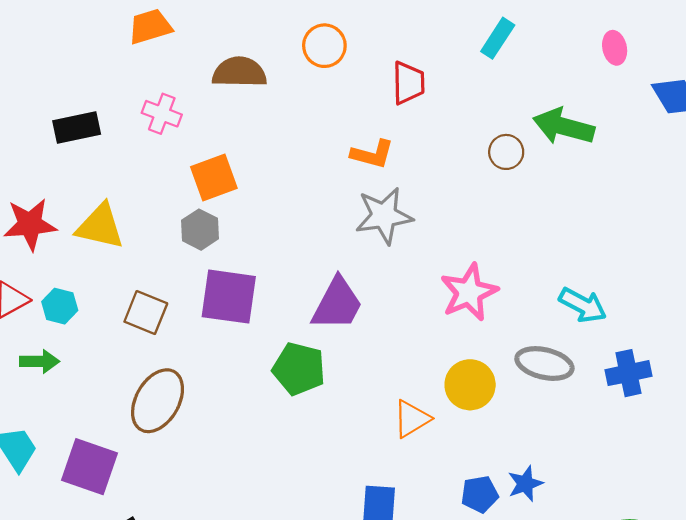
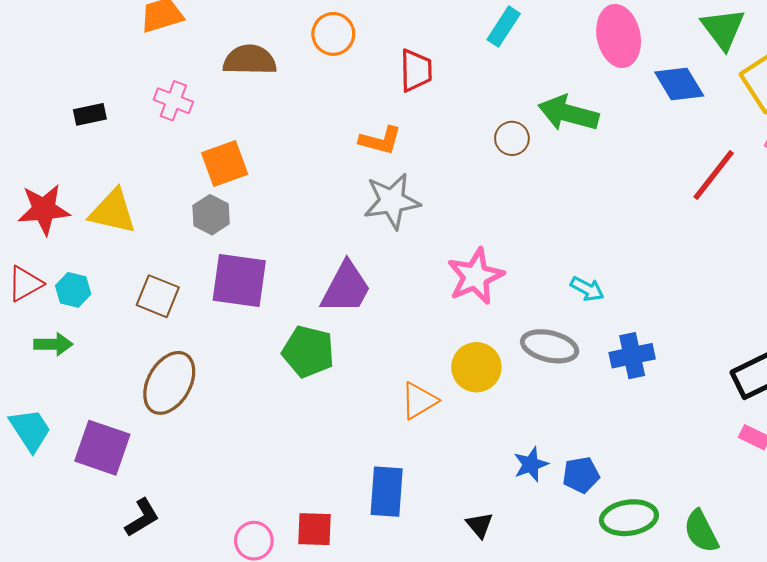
pink ellipse: (615, 48) -> (619, 36), size x1.8
black rectangle: (77, 128) -> (90, 114), size x0.7
cyan arrow: (583, 305) -> (587, 289), size x0.7
blue pentagon: (480, 494) -> (581, 475), moved

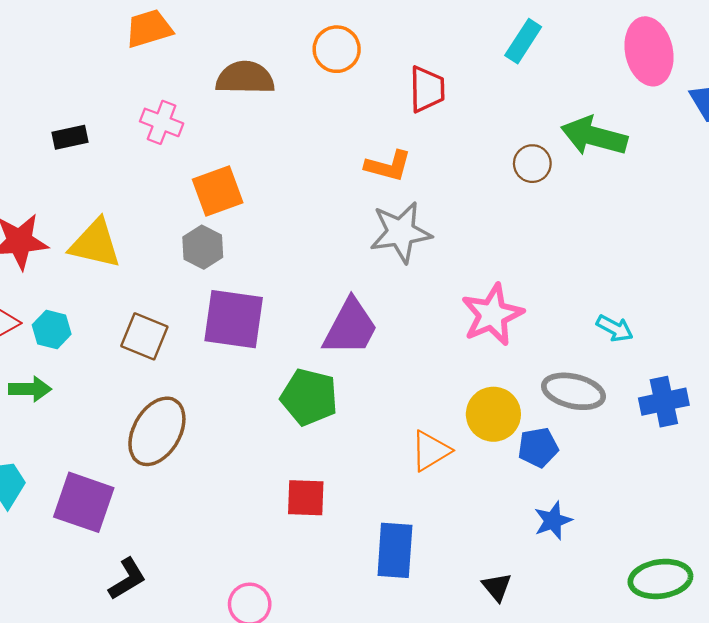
blue pentagon: (581, 475) -> (538, 447), moved
red square: (314, 529) -> (306, 498), moved

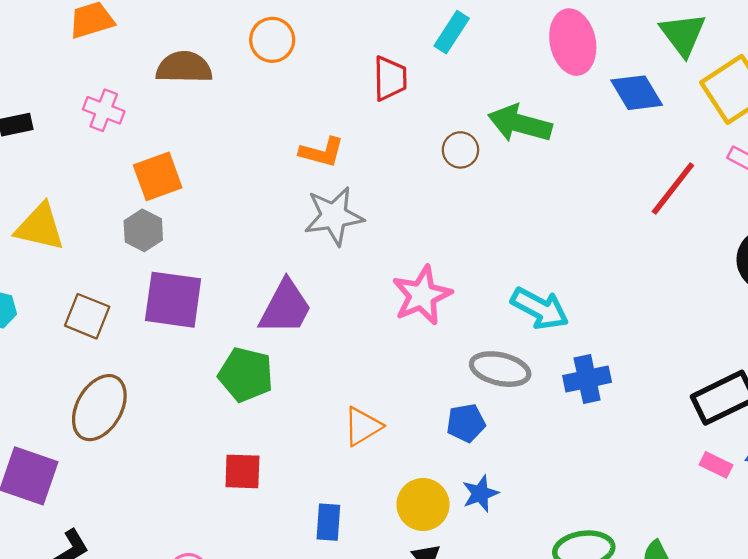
red trapezoid: (427, 89) -> (390, 78), moved
cyan arrow: (615, 328) -> (540, 309), size x1.6
yellow circle: (493, 414) -> (423, 504), moved
blue rectangle: (395, 550) -> (328, 522), size x0.7

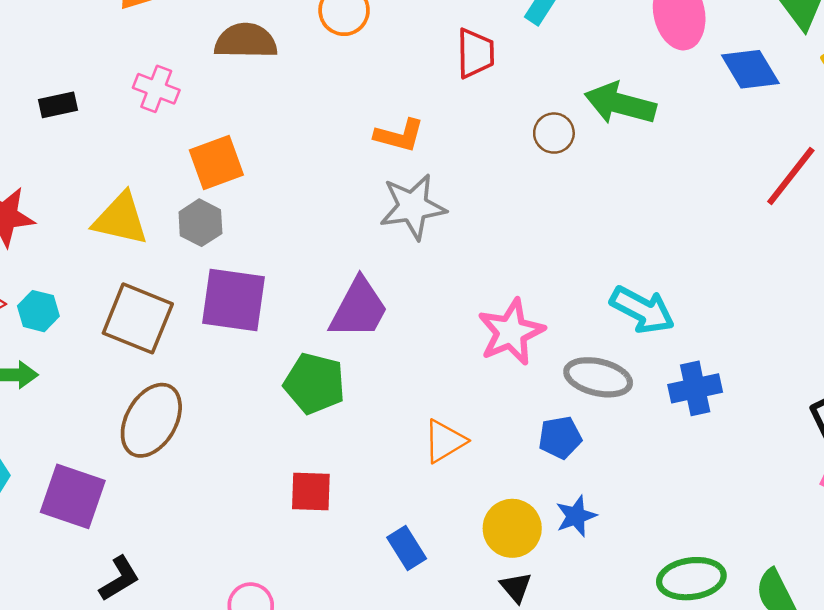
yellow triangle: (40, 227) -> (121, 219), moved
pink star: (422, 295) -> (511, 332), moved
brown square: (87, 316) -> (138, 318), size x1.4
blue rectangle: (328, 522) -> (407, 548), turned -36

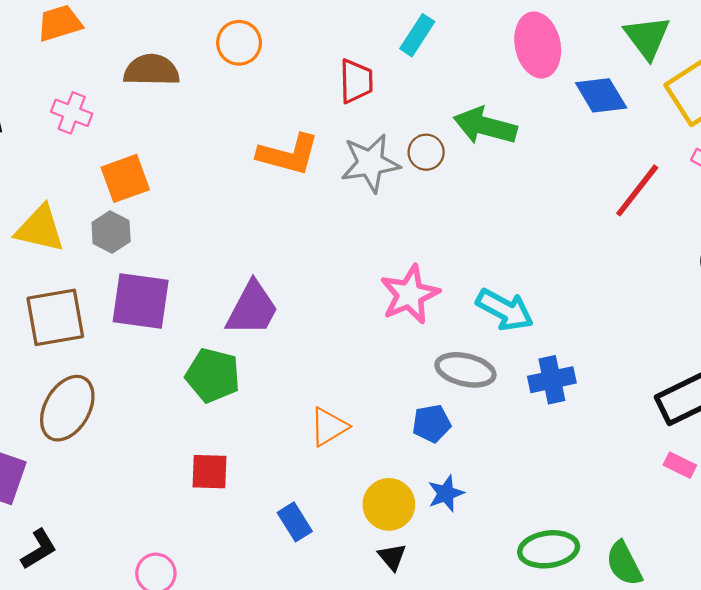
orange L-shape: (399, 136) -> (288, 154), size x1.4
gray star: (413, 207) -> (370, 163), moved
brown square: (138, 318) -> (55, 317), turned -32
pink star: (511, 332) -> (410, 294), moved

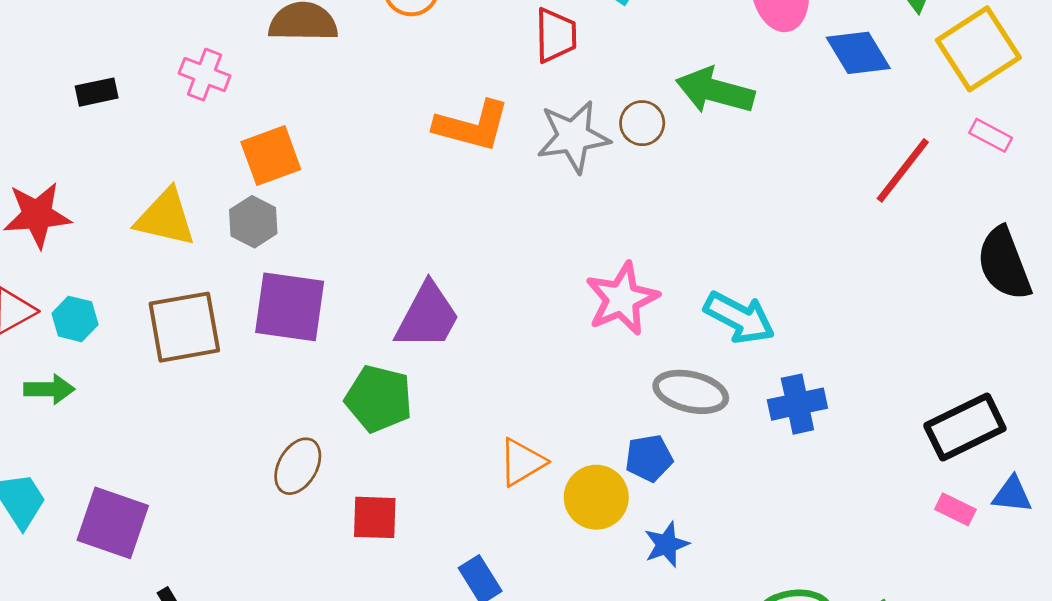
brown ellipse: (67, 408) -> (298, 466), moved, size x0.7
yellow circle: (389, 504) -> (596, 497), moved

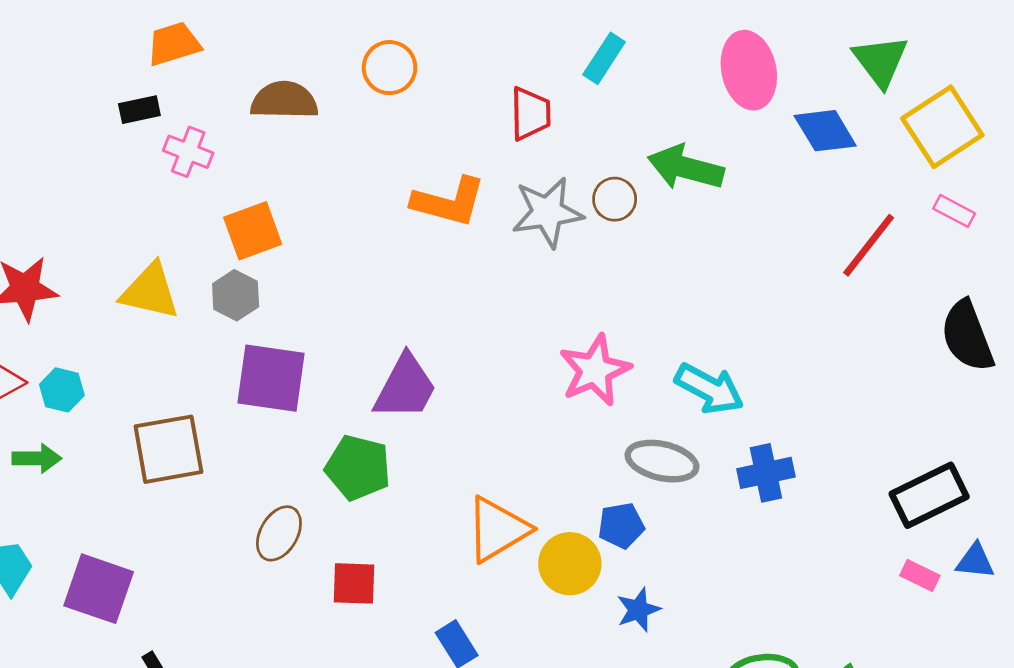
black rectangle: (97, 92) -> (139, 110), moved
brown square: (184, 327) -> (168, 449), moved
orange triangle: (522, 462) -> (497, 529), size x1.4

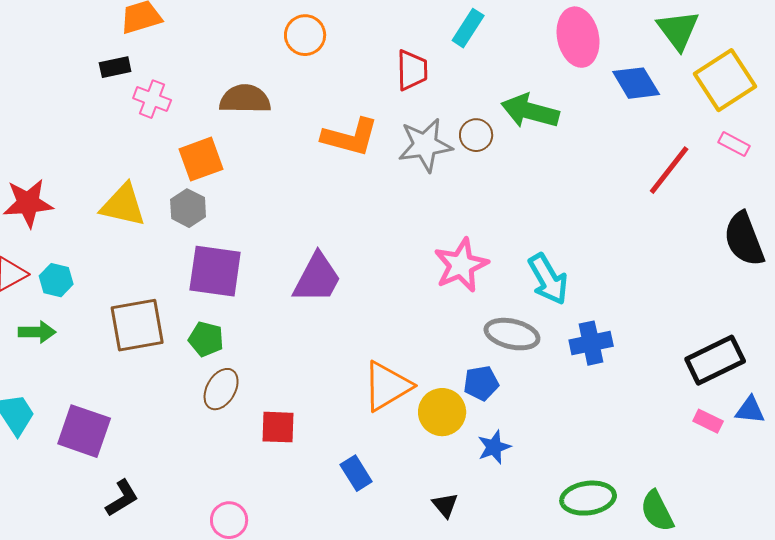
brown semicircle: (284, 100) -> (245, 99), moved
cyan arrow: (709, 389) -> (548, 279), turned 32
green pentagon: (358, 468) -> (206, 339), moved, size x0.7

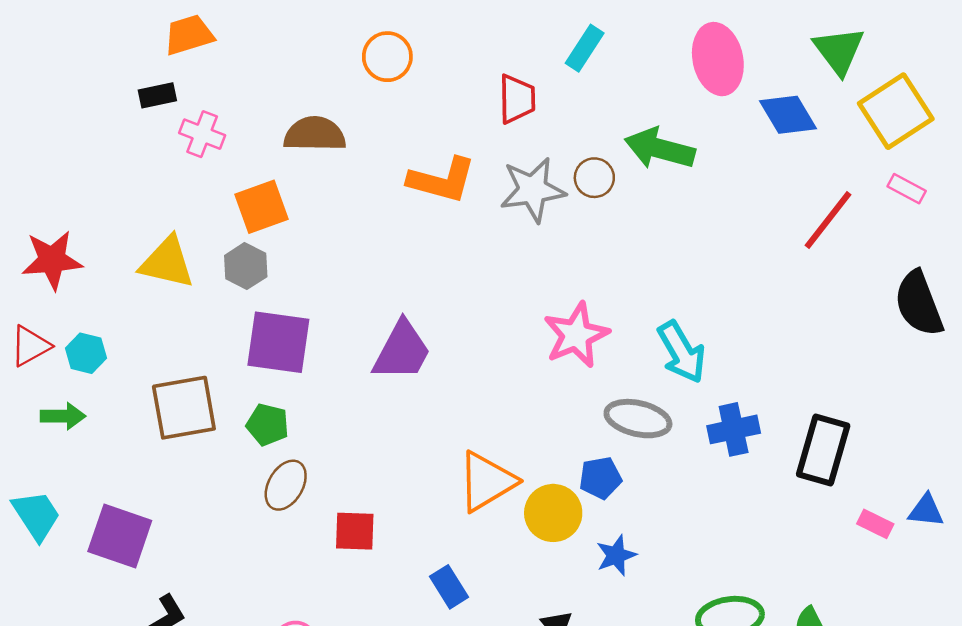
black rectangle: (715, 360) -> (823, 450), moved, turned -48

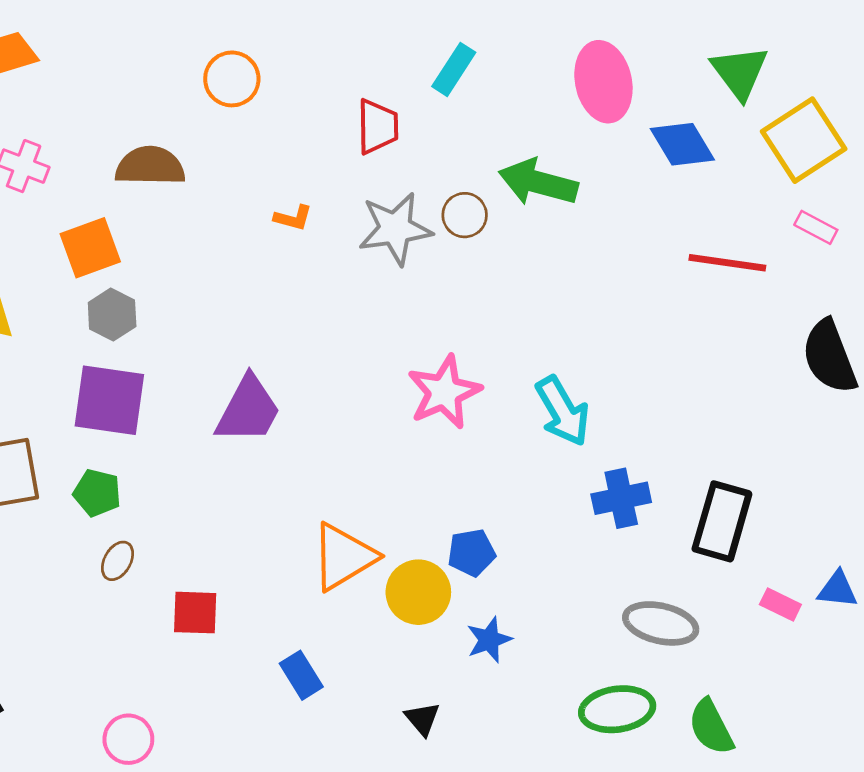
orange L-shape: (442, 180) -> (293, 218), size x0.5
red line: (828, 220) -> (727, 263), turned 60
gray hexagon: (246, 266) -> (112, 314), moved
gray ellipse: (638, 419) -> (661, 623), moved
brown ellipse: (286, 485) -> (117, 561), size x0.7

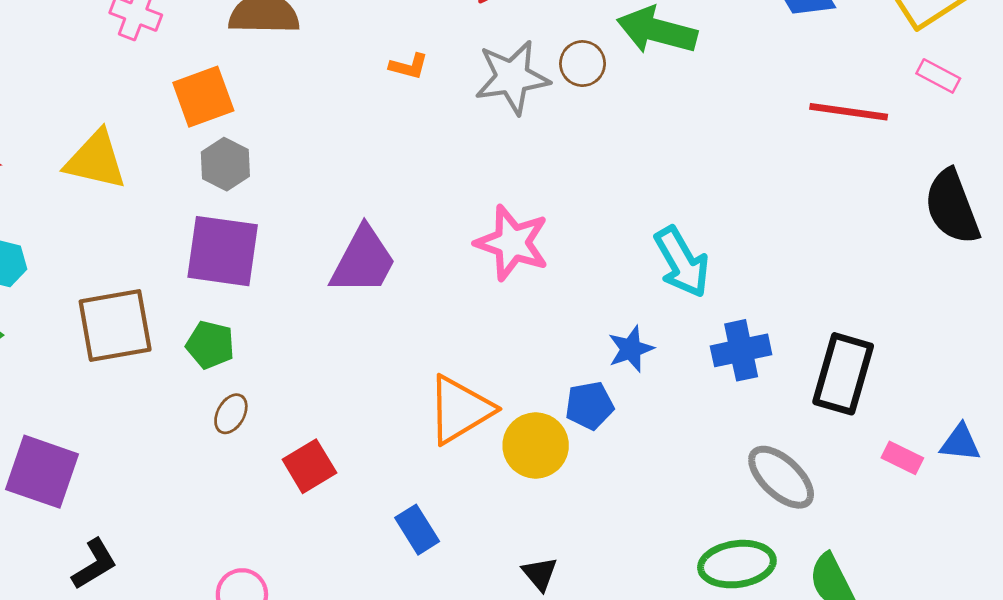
pink star: (444, 392) -> (512, 243), moved, turned -30
red square: (195, 613) -> (309, 466), turned -33
gray ellipse: (661, 623) -> (781, 477), turned 30
blue star: (489, 640) -> (631, 349), moved

